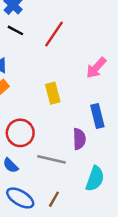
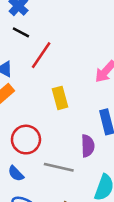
red line: (54, 34) -> (41, 55), moved

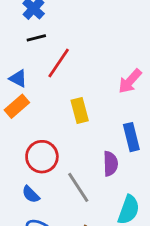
black line: (21, 32) -> (36, 38), turned -42
gray line: (59, 167) -> (78, 187), turned 44

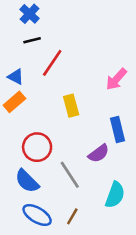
purple semicircle: (110, 164) -> (99, 153), turned 55
blue semicircle: (31, 194) -> (27, 181), size x1.5

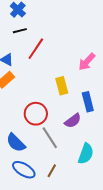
yellow rectangle: (71, 106) -> (62, 86), moved
red circle: (37, 147) -> (36, 114), moved

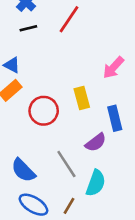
red line: (36, 49) -> (69, 19), moved
red circle: (36, 114) -> (44, 111), moved
cyan semicircle: (86, 154) -> (96, 183), moved

